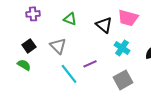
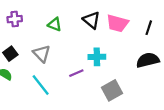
black triangle: (104, 25) -> (91, 20), moved
cyan cross: (122, 48) -> (97, 57), moved, turned -35
cyan line: (69, 74) -> (41, 85), moved

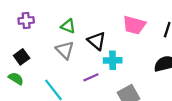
black triangle: (91, 20) -> (97, 41), moved
gray triangle: (42, 54) -> (65, 50), moved

